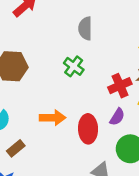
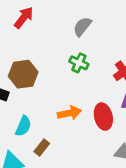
gray semicircle: (85, 28) -> (82, 26), turned 50

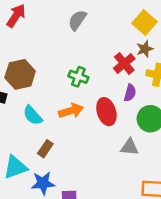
green cross: (79, 63) -> (78, 77), moved
cyan semicircle: (23, 126) -> (33, 115), moved, turned 120

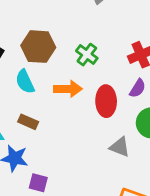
brown hexagon: (20, 74) -> (38, 47), moved
brown rectangle: (45, 149) -> (28, 122), turned 63

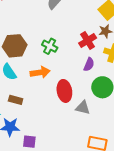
red ellipse: (106, 101) -> (64, 91), moved

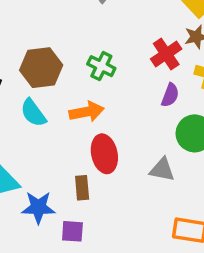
red ellipse: (64, 91) -> (104, 154), moved
brown rectangle: (16, 100) -> (82, 188), moved, turned 72

